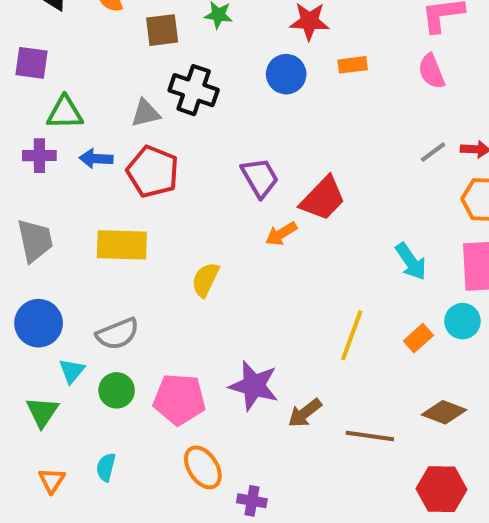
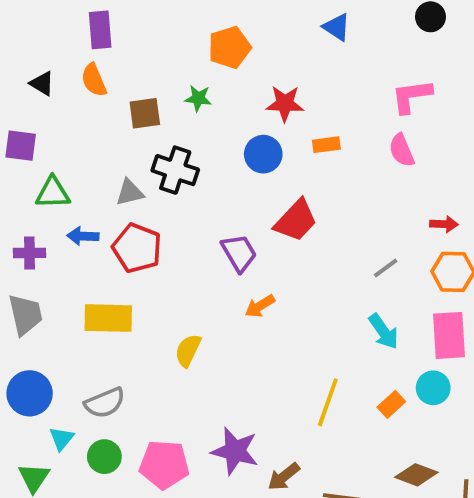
gray line: (433, 152) -> (386, 268), moved
purple cross: (39, 156) -> (29, 253), moved
red trapezoid: (323, 199) -> (296, 221), moved

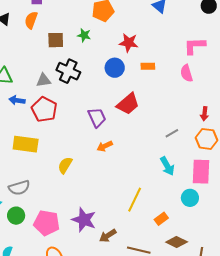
orange semicircle: (94, 80) -> (31, 20), turned 36
red arrow: (444, 224) -> (204, 114), turned 88
orange rectangle: (391, 404) -> (161, 219), moved

